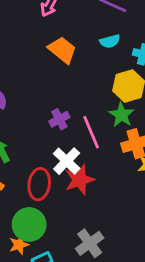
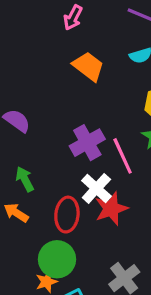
purple cross: (59, 119) -> (87, 143), size x1.5

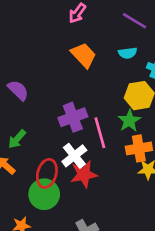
green arrow: (25, 179) -> (17, 139), turned -120
green circle: (57, 259) -> (44, 194), moved

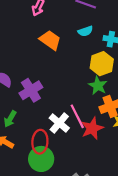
purple cross: (73, 117) -> (31, 90), moved
pink line: (100, 133) -> (77, 116), moved
red star: (84, 174) -> (92, 128), moved

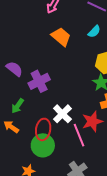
cyan semicircle: (85, 31) -> (94, 31), turned -32
pink line: (77, 116) -> (79, 135), moved

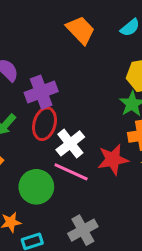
red ellipse: (43, 129) -> (45, 124), moved
pink line: (79, 135) -> (71, 172), moved, turned -50

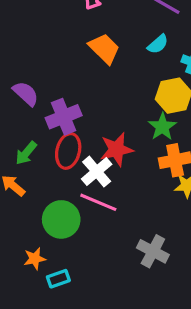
red star: (113, 159) -> (117, 149), moved
gray cross: (83, 230) -> (153, 251), moved, turned -32

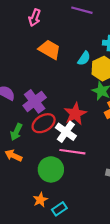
cyan semicircle: (158, 44) -> (84, 58), moved
red ellipse: (68, 151) -> (44, 123), turned 60

